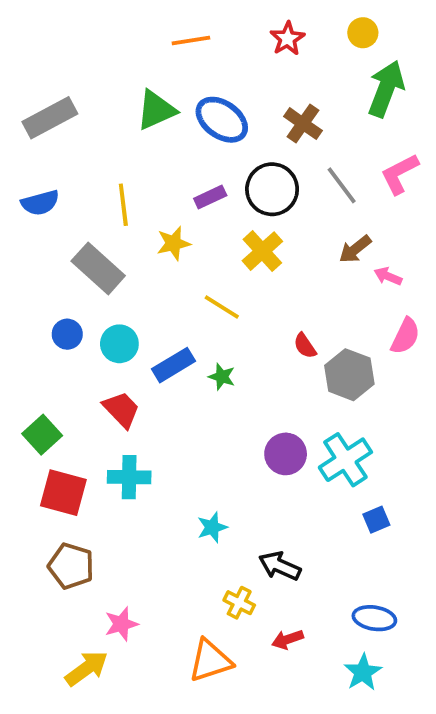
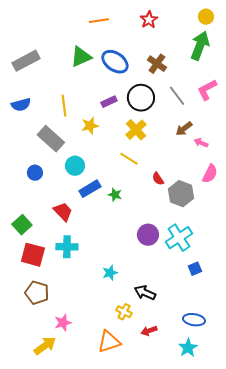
yellow circle: (363, 33) -> (206, 17), moved
yellow line: (222, 307) -> (129, 159), moved
cyan circle: (119, 344) -> (75, 166), moved

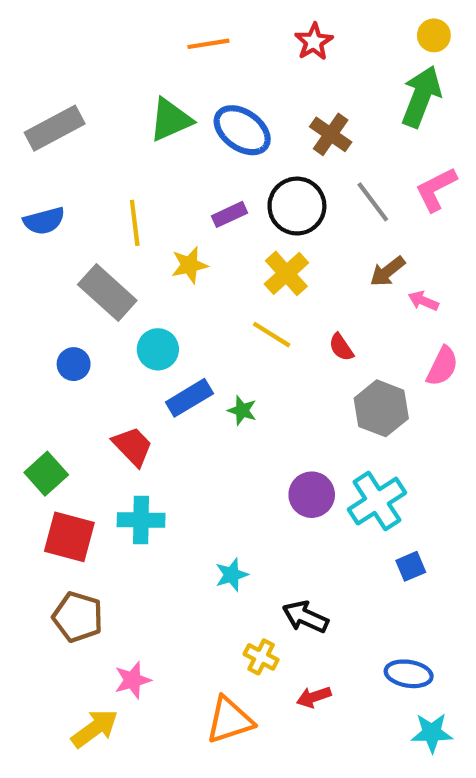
red semicircle: (158, 179) -> (341, 347), moved
cyan star: (188, 348) -> (432, 733), moved, turned 30

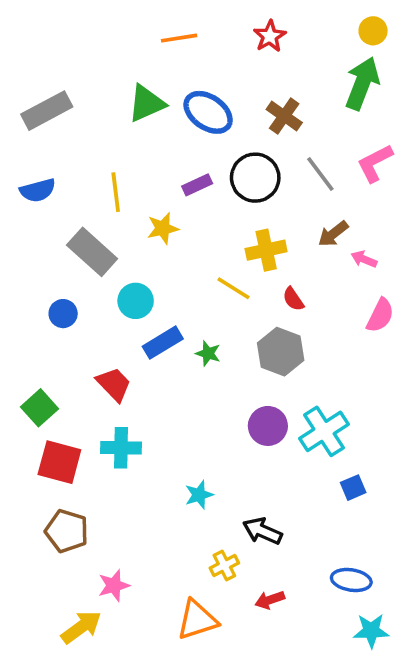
yellow cross: (286, 273) -> (266, 250), moved, turned 30
gray hexagon: (381, 408) -> (281, 352), moved
yellow cross: (261, 657) -> (224, 565), turned 36

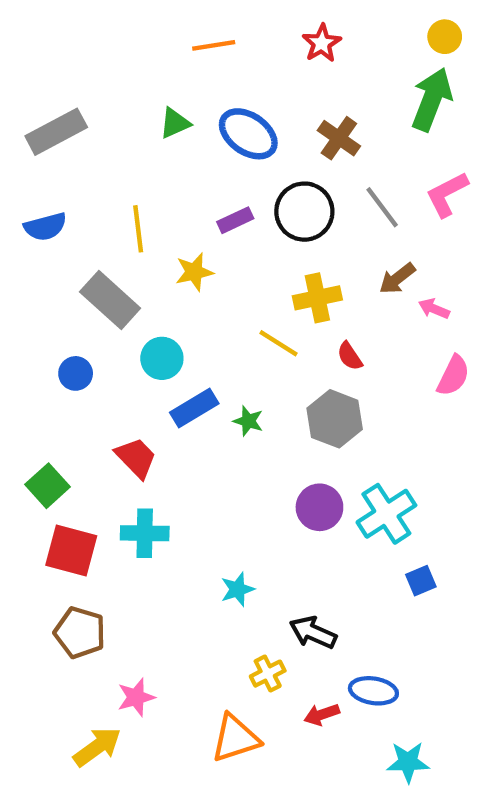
green triangle: (146, 103) -> (175, 123), size x0.7
blue ellipse: (351, 580) -> (373, 691), moved
cyan star: (371, 631) -> (408, 762), moved

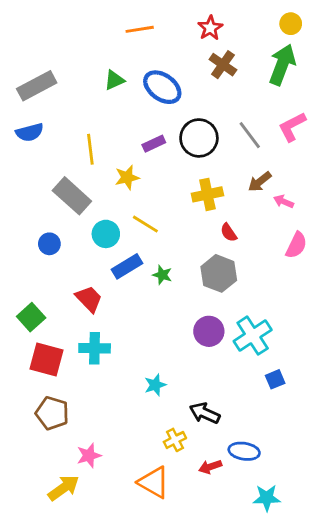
brown cross: (339, 138) -> (223, 65), moved
blue semicircle: (45, 227) -> (30, 132), moved
yellow line: (278, 343) -> (145, 224), moved
orange triangle: (235, 738) -> (154, 482), turned 48

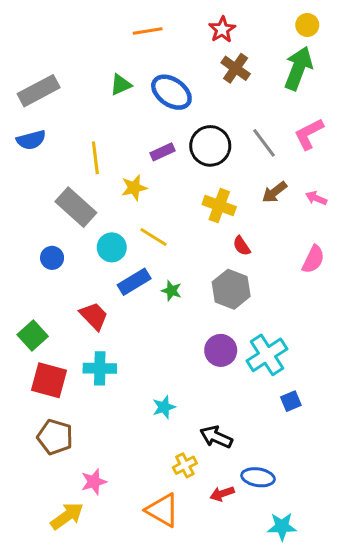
yellow cross: (207, 194) -> (219, 206), turned 32
pink arrow: (284, 201) -> (316, 198), moved

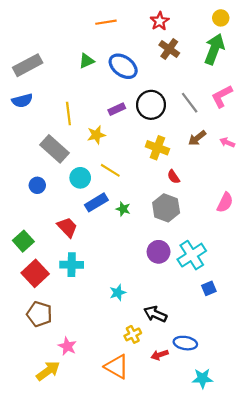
pink semicircle: (313, 259) -> (225, 202), moved
red square: (49, 380) -> (35, 273), turned 32
pink star: (94, 482) -> (67, 346), turned -30

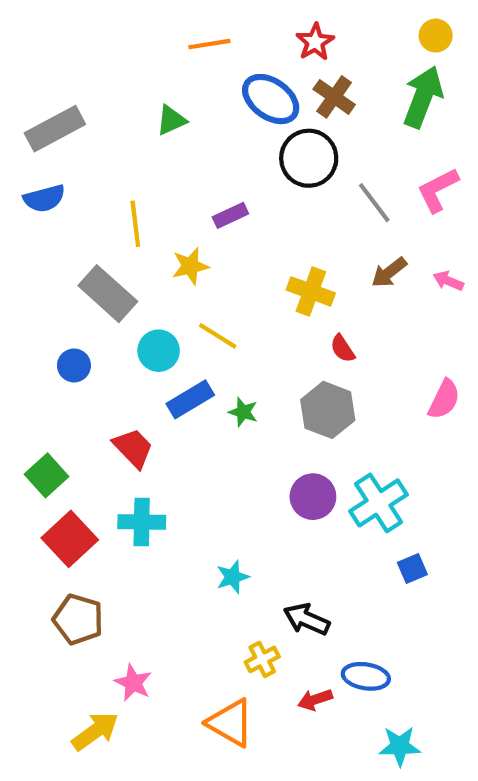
blue ellipse: (123, 66) -> (271, 99), moved
black circle: (151, 105) -> (309, 158), moved

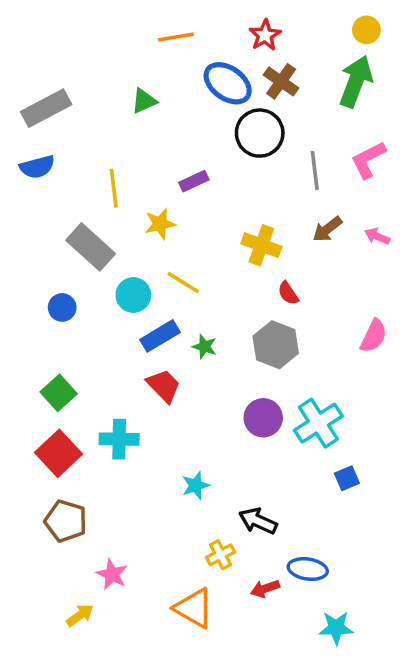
gray line: (374, 203) -> (315, 170), turned 30
red trapezoid: (133, 448) -> (164, 386), moved
green square: (46, 475) -> (59, 393), moved
yellow arrow: (95, 731) -> (80, 615), size x0.7

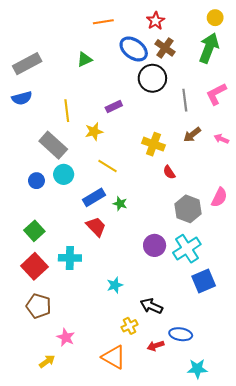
cyan circle: (133, 295) -> (64, 174), moved
gray hexagon: (276, 345) -> (188, 209), moved
blue square: (347, 478) -> (204, 281), size x1.6

